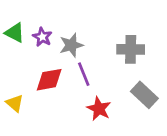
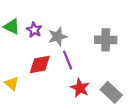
gray rectangle: (144, 95) -> (111, 92), moved

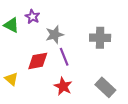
purple star: (34, 30) -> (32, 17), moved
red star: (80, 88) -> (63, 86), moved

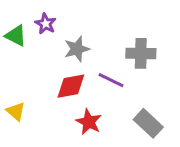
purple line: (64, 57) -> (111, 80), moved, turned -42
red diamond: (38, 61) -> (71, 86), moved

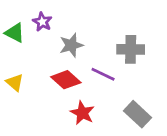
red diamond: (71, 86) -> (66, 80), turned 52
yellow triangle: (16, 111) -> (15, 82), moved

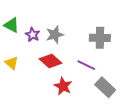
purple star: (42, 22) -> (33, 35), moved
purple line: (103, 74) -> (86, 65), moved

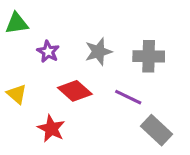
green triangle: (12, 25) -> (17, 23), moved, turned -35
gray star: (55, 35) -> (98, 52), moved
red star: (63, 86) -> (51, 129), moved

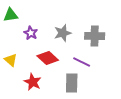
gray rectangle: (157, 130) -> (72, 83), moved, turned 48

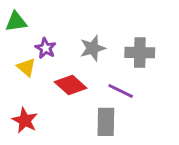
yellow triangle: (11, 60) -> (26, 67), moved
red star: (33, 82) -> (25, 120), moved

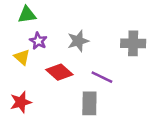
green triangle: (16, 22) -> (27, 15), moved
gray cross: (140, 53) -> (133, 43), moved
red star: (25, 120) -> (21, 102), turned 30

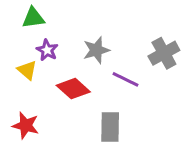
gray cross: (133, 43) -> (164, 53), turned -30
purple line: (102, 77) -> (126, 79), moved
red star: (21, 102) -> (26, 125), turned 30

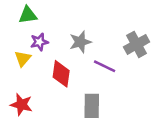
purple star: (47, 50) -> (39, 42), turned 30
yellow triangle: (27, 70) -> (23, 59), turned 30
red diamond: (73, 89) -> (61, 74), turned 56

